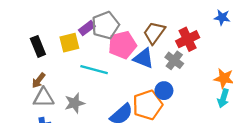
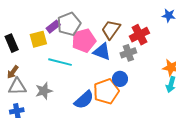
gray cross: (174, 60) -> (128, 53), turned 35

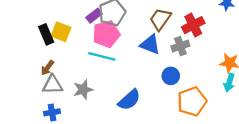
yellow square: (38, 39) -> (61, 32), moved, turned 36
pink pentagon: (84, 40) -> (106, 34), moved
orange pentagon: (106, 91) -> (192, 101), moved

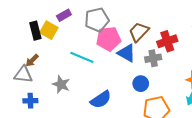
purple rectangle: (94, 16) -> (64, 15), moved
pink pentagon: (106, 34) -> (108, 39), moved
gray triangle: (53, 85) -> (23, 75), moved
gray star: (83, 90) -> (61, 84), turned 30

